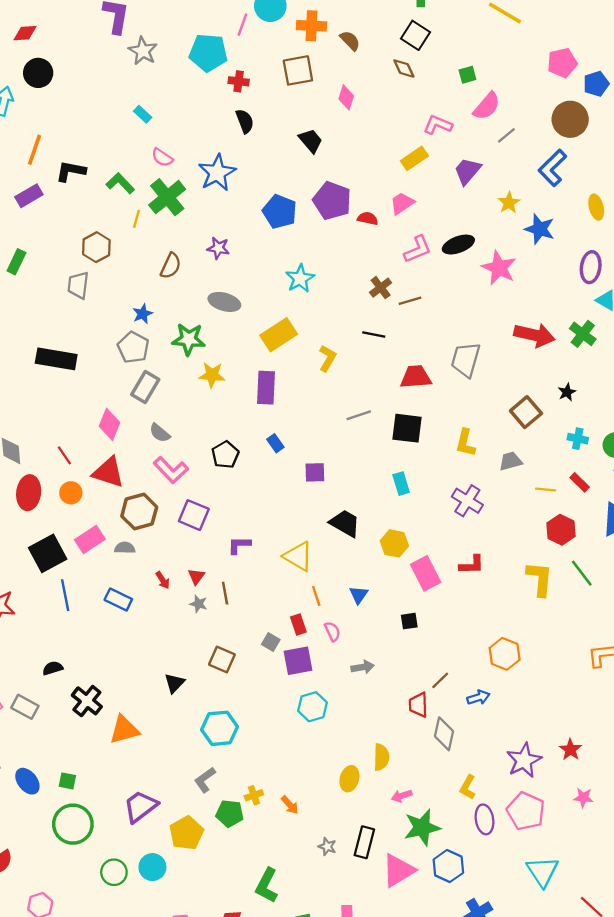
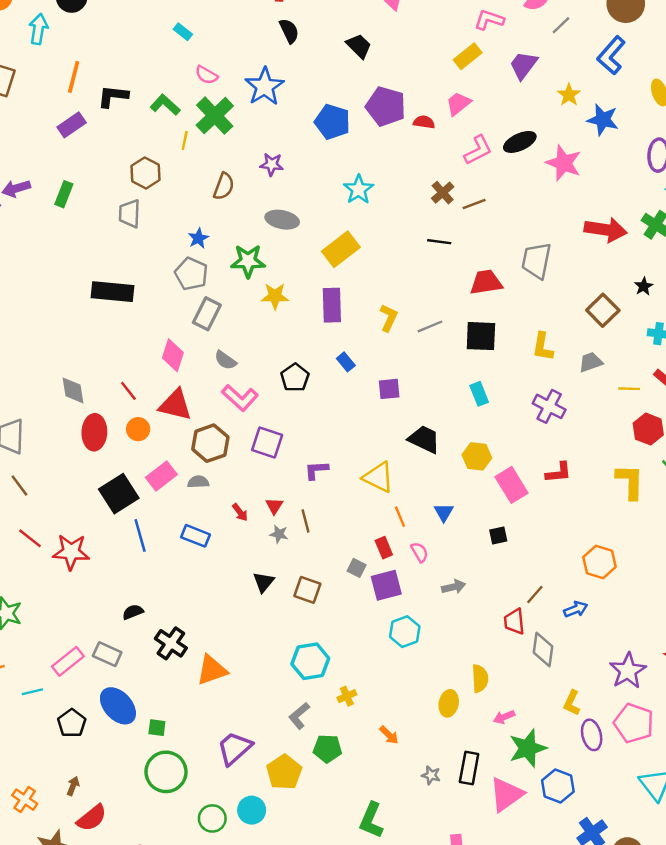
yellow L-shape: (327, 358) -> (389, 318), moved
black triangle: (174, 683) -> (264, 582), moved
blue ellipse: (27, 781) -> (118, 706), moved, size x1.4
yellow cross: (254, 795) -> (347, 696), moved

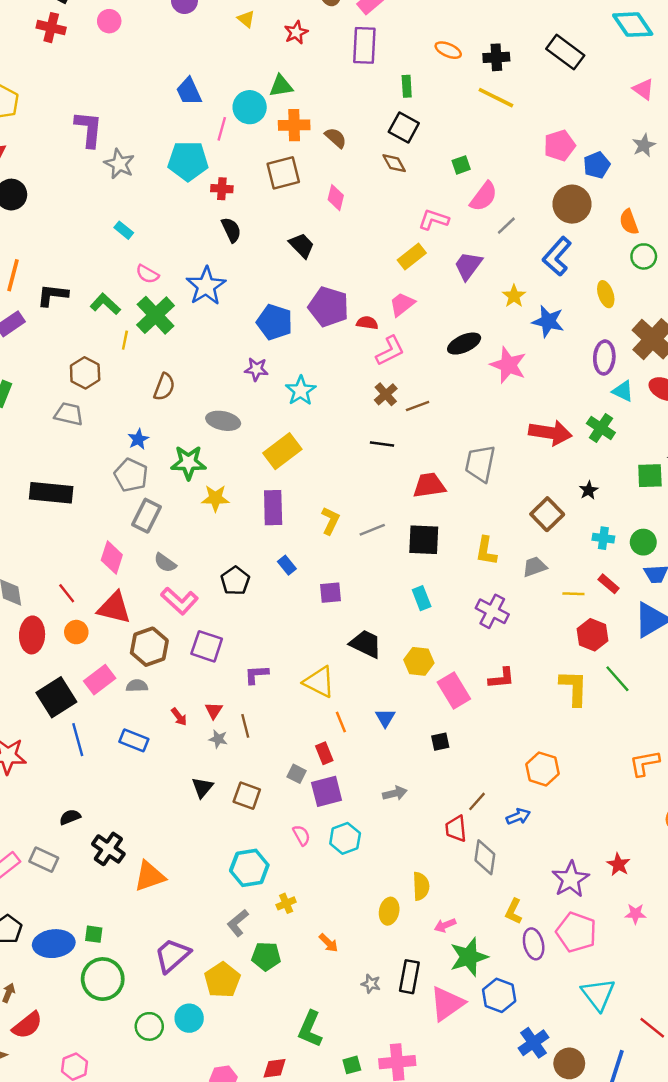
pink L-shape: (478, 150) -> (390, 351), moved
purple star: (272, 164) -> (256, 369), moved
gray trapezoid: (130, 214) -> (69, 414), turned 100
pink semicircle: (420, 552) -> (301, 835), moved
blue ellipse: (118, 706) -> (54, 944), moved, turned -54

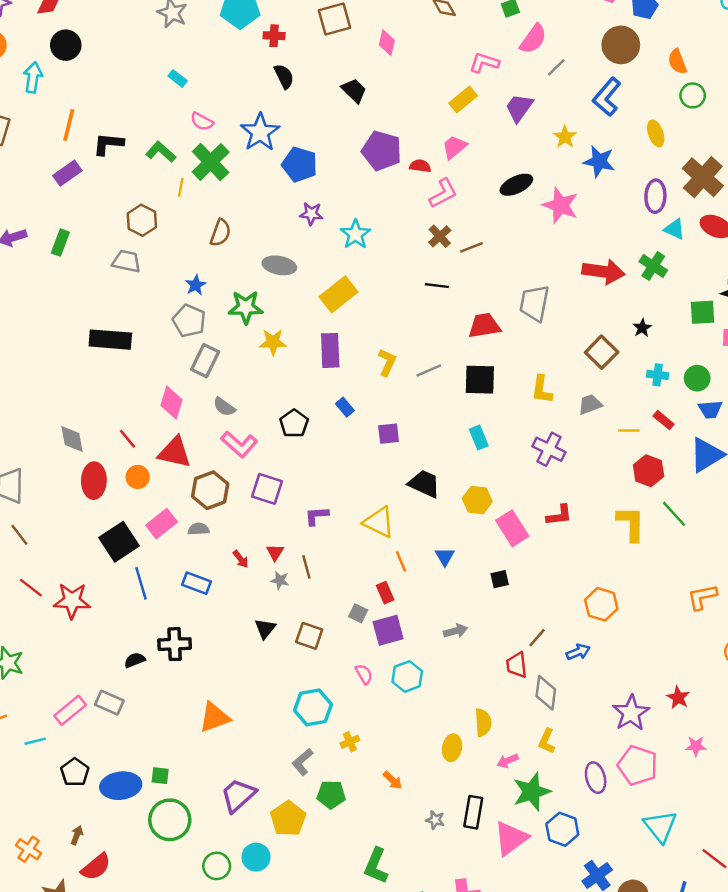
blue pentagon: (274, 322) -> (300, 165), moved
black cross: (108, 849) -> (175, 644), moved, turned -36
yellow L-shape: (514, 911) -> (547, 741), moved

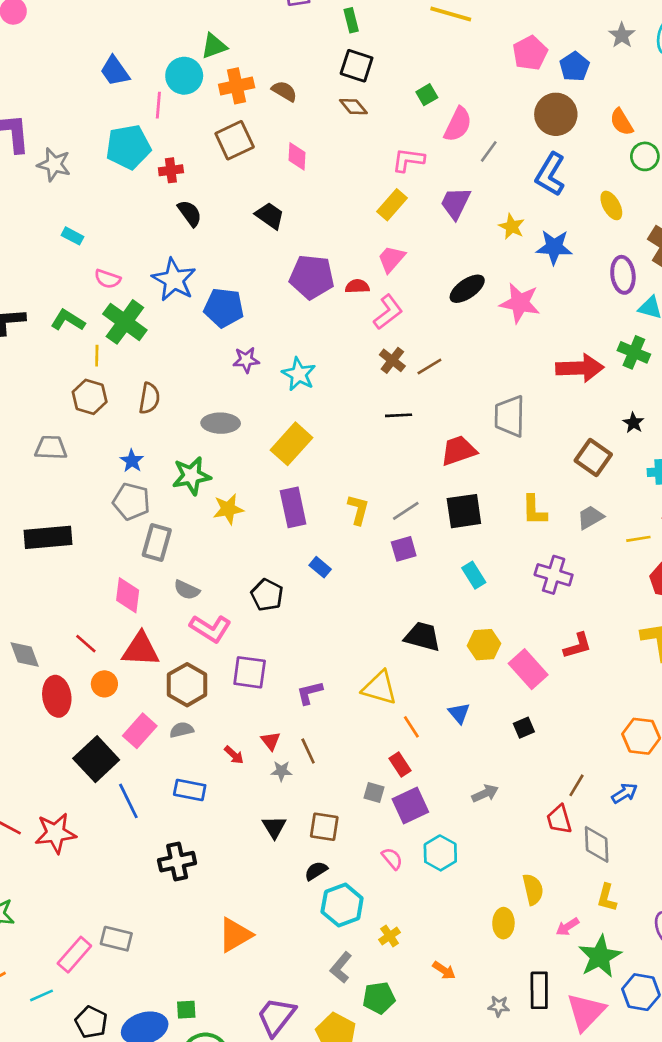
brown hexagon: (142, 220) -> (90, 397), moved
purple square: (389, 434) -> (404, 549), moved
black semicircle: (135, 660) -> (316, 871), moved

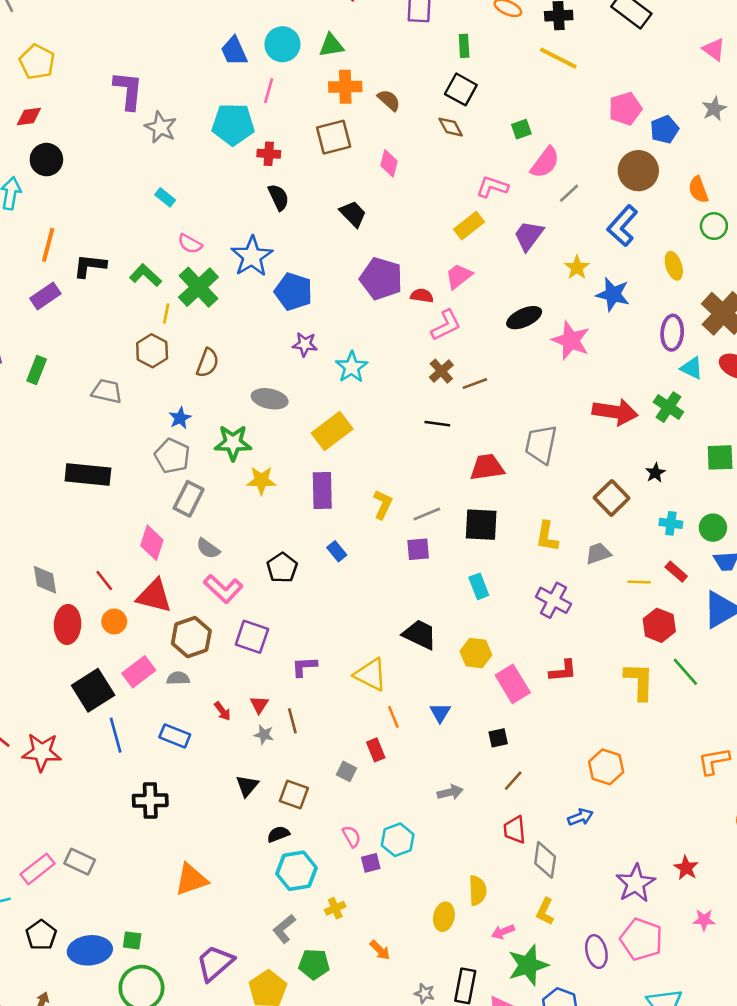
cyan circle: (184, 76) -> (282, 44), moved
brown line: (576, 785) -> (513, 781), moved
purple square: (410, 806) -> (371, 863), moved, size x0.6

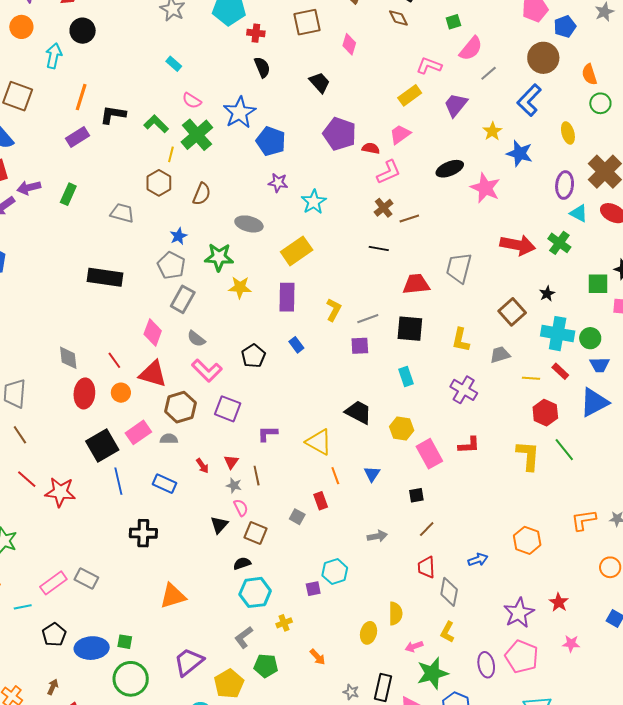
cyan cross: (671, 523) -> (558, 334), size x1.8
orange hexagon: (606, 767) -> (527, 540), moved
pink semicircle: (352, 836) -> (241, 508), moved

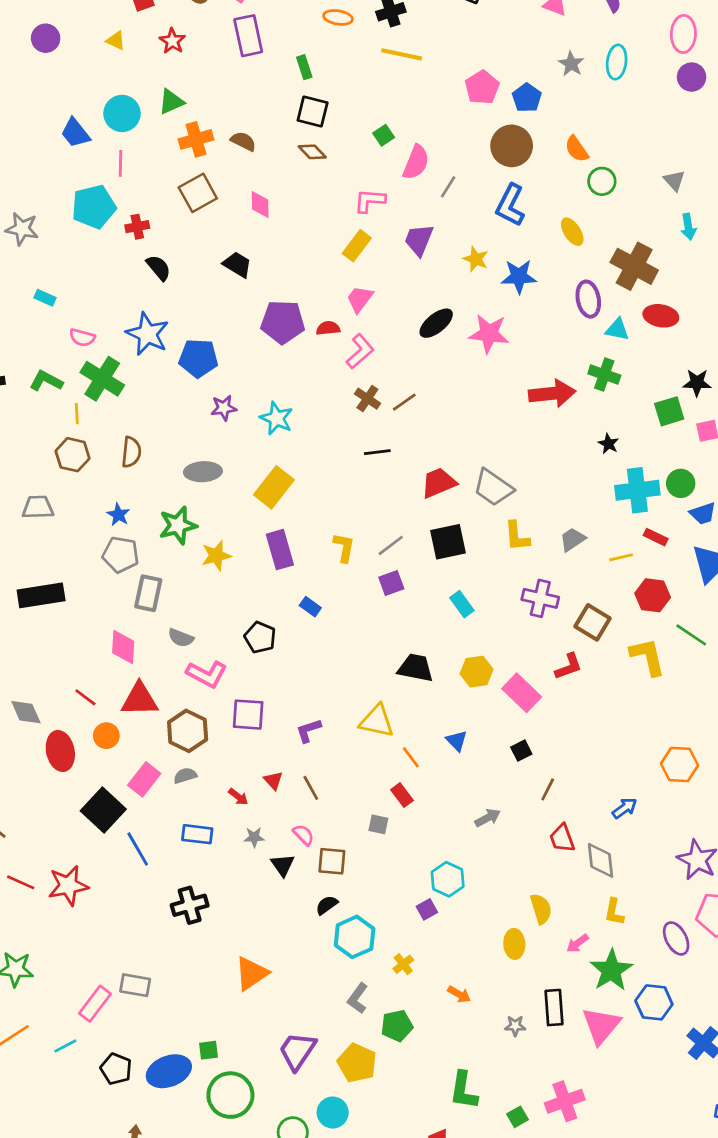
gray trapezoid: (459, 268) -> (493, 488), moved, turned -52
brown square: (512, 312) -> (592, 622), moved
gray star: (234, 485) -> (254, 837), moved

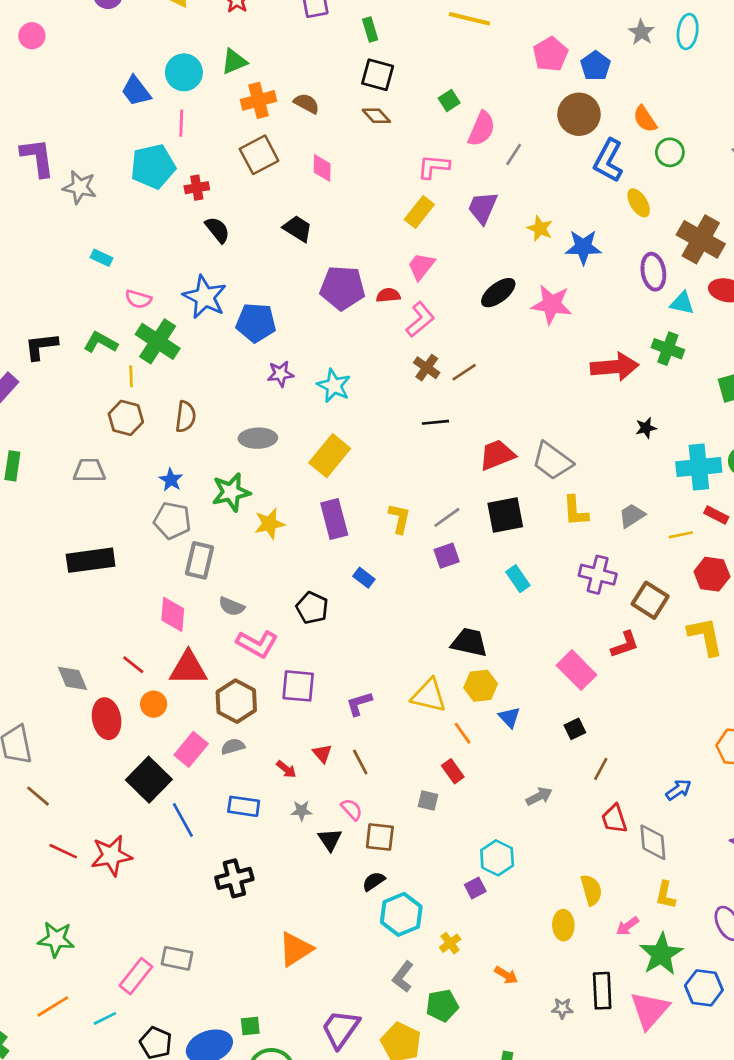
blue L-shape: (510, 205) -> (608, 161), moved
black star: (609, 444) -> (646, 428), moved, turned 30
yellow hexagon: (477, 672) -> (481, 686), moved

